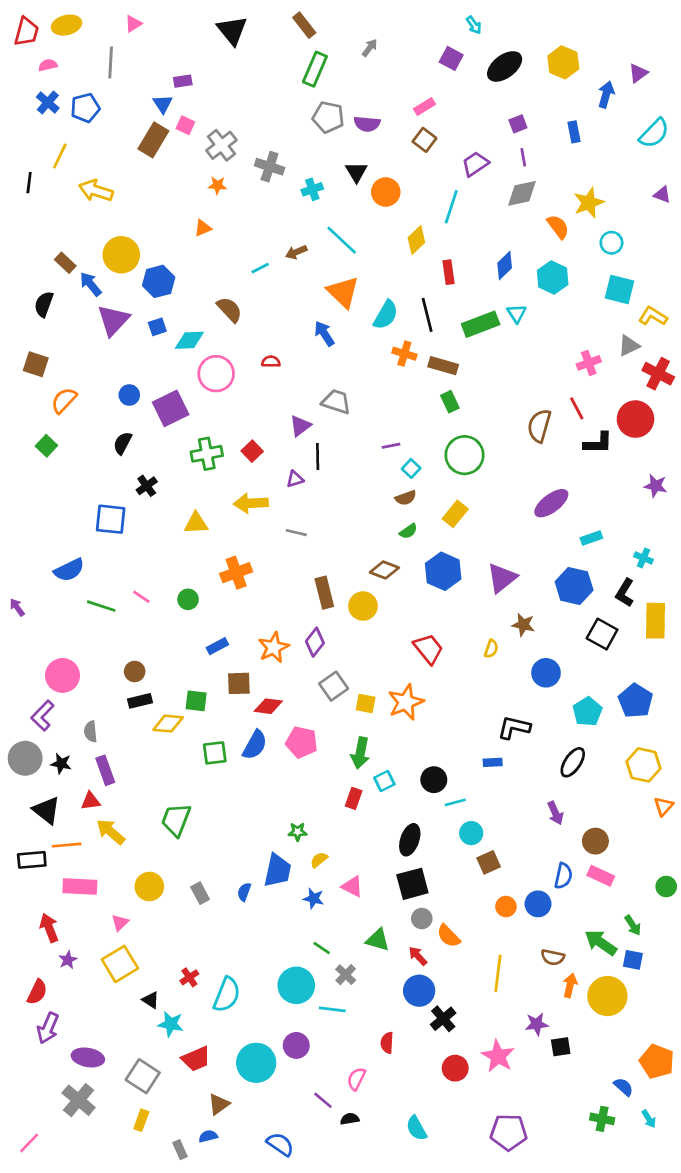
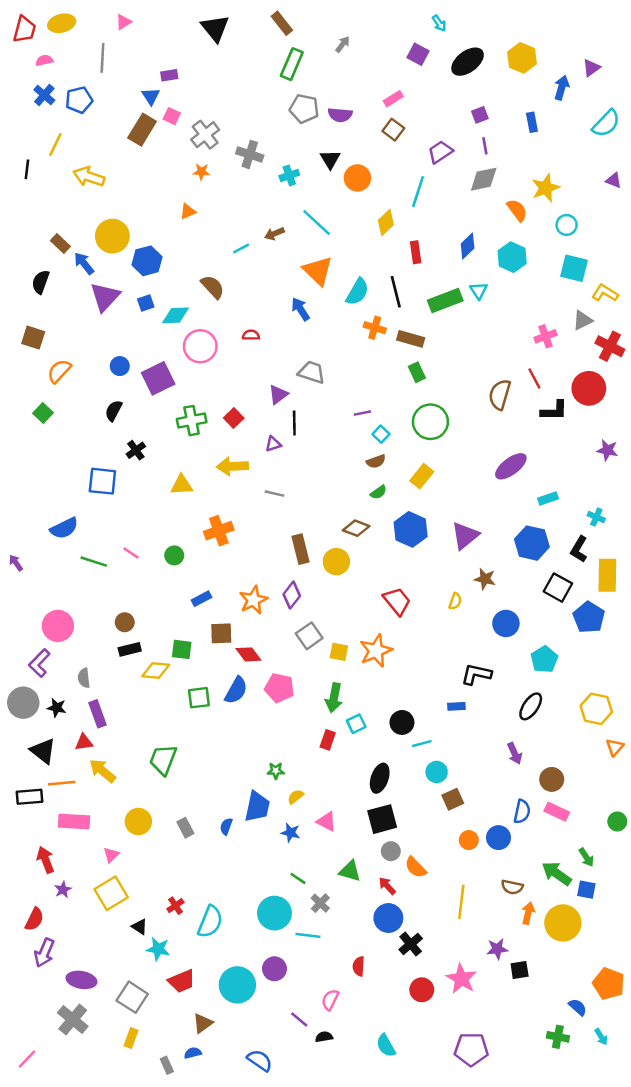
blue pentagon: (635, 701) -> (589, 617), moved
red diamond: (268, 706) -> (248, 654), turned 45

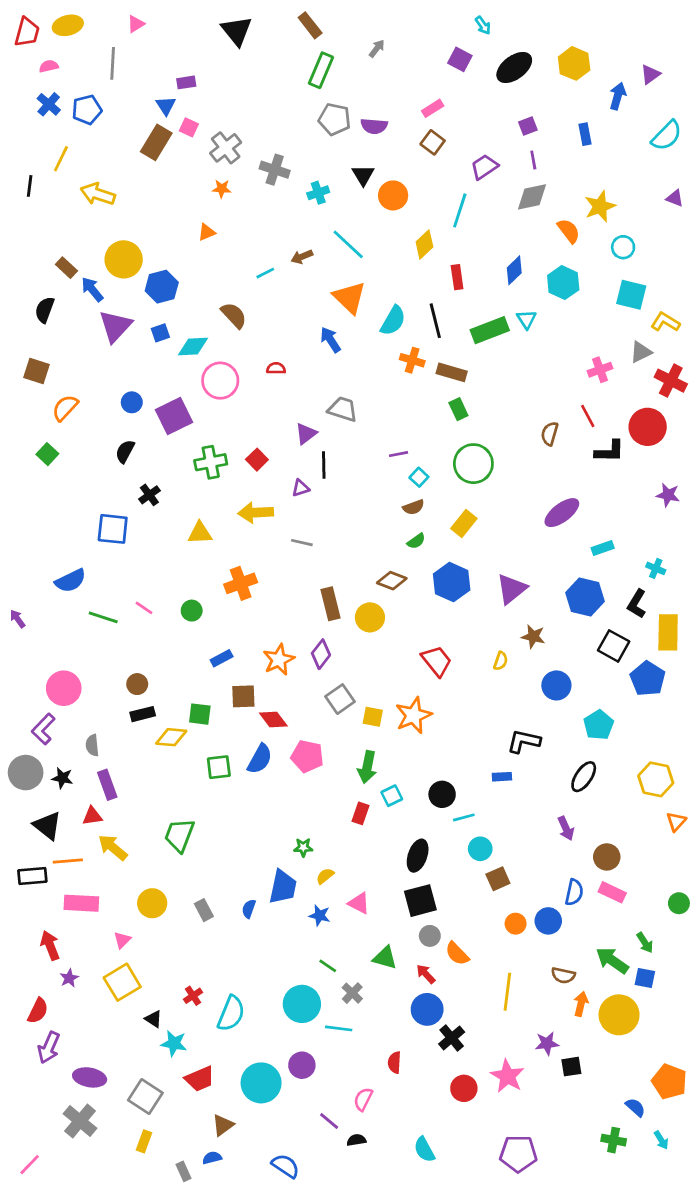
brown semicircle: (500, 395) -> (550, 434), size x0.7

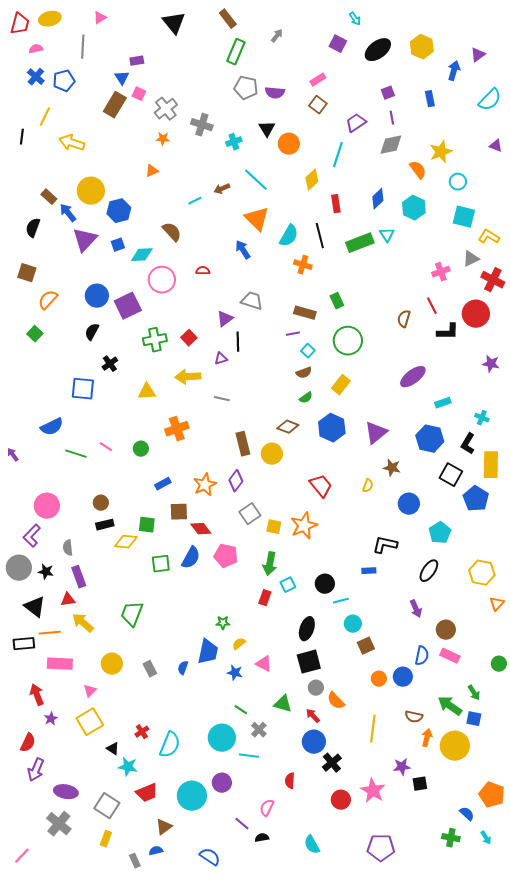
brown rectangle: (452, 372) -> (305, 313), moved
blue circle: (132, 402) -> (97, 296), size x1.5

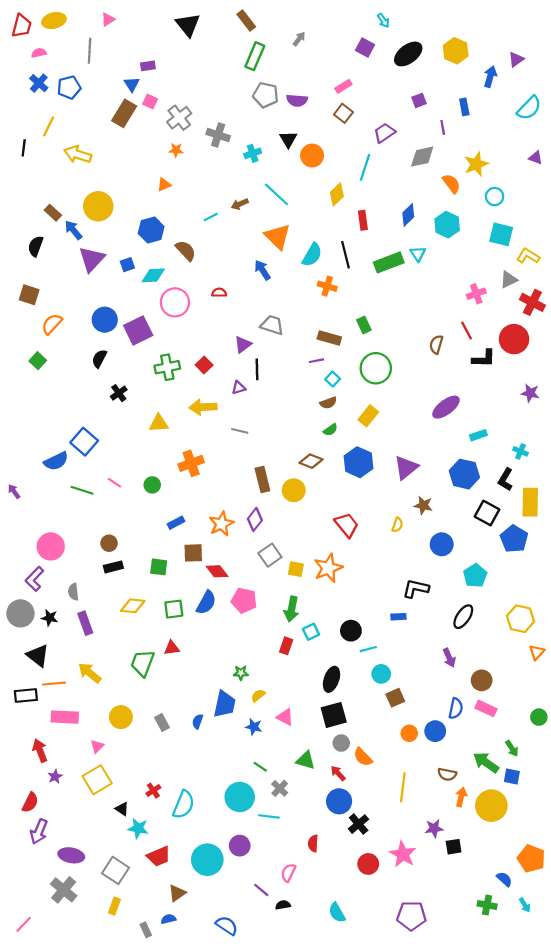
purple line: (392, 118) -> (443, 127), moved
blue hexagon: (119, 211) -> (151, 230), moved
blue square: (83, 389) -> (84, 442), moved, turned 35
yellow diamond: (126, 542) -> (133, 606), moved
red triangle: (68, 600) -> (172, 648), moved

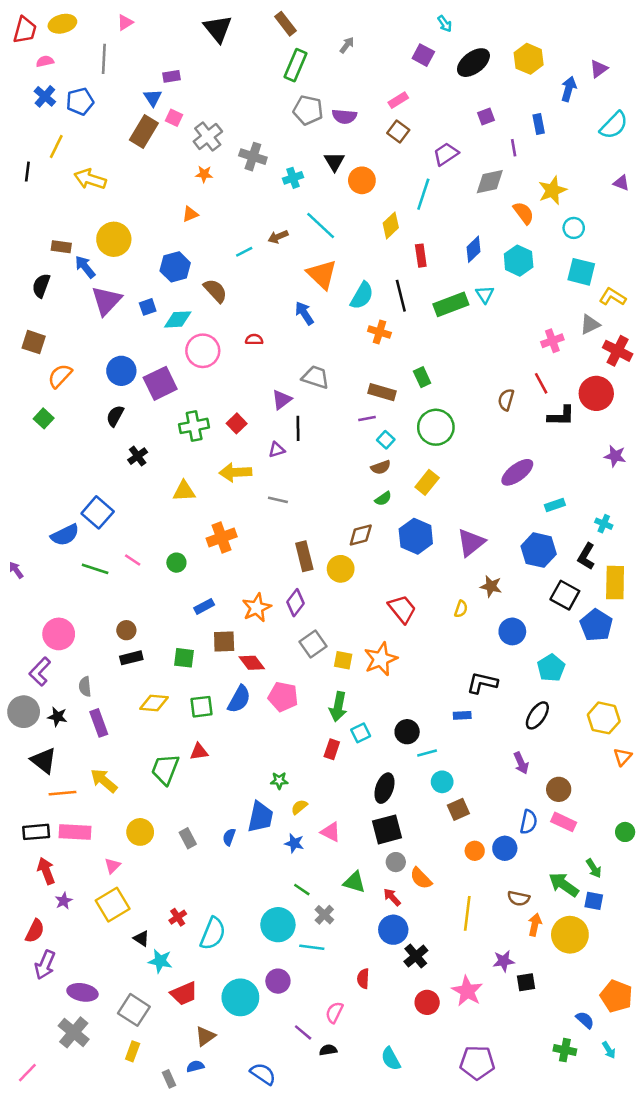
brown rectangle: (53, 213) -> (61, 247), turned -35
brown diamond: (311, 461) -> (361, 535), turned -35
black rectangle: (26, 695) -> (36, 832), moved

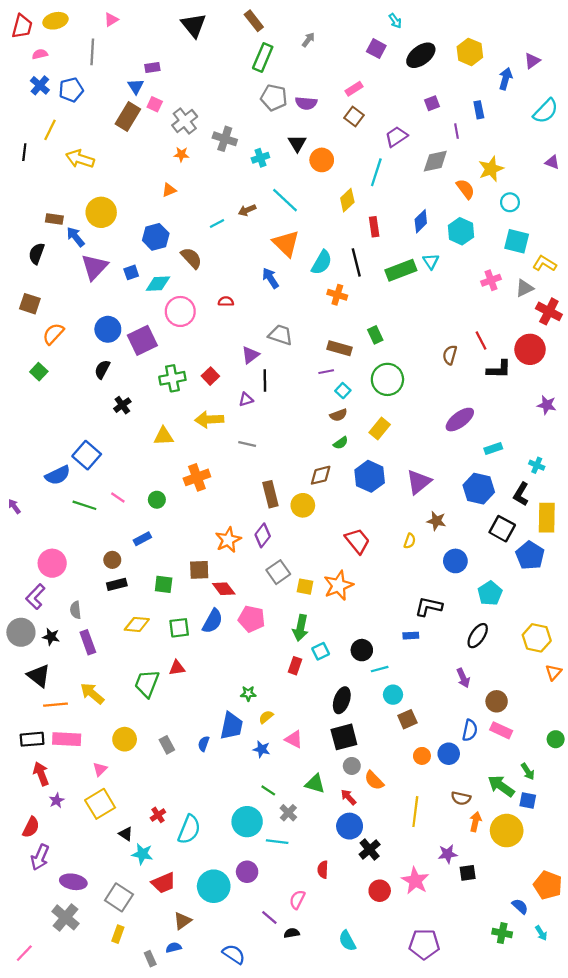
pink cross: (552, 341) -> (491, 280), moved
blue rectangle: (204, 606) -> (142, 539), moved

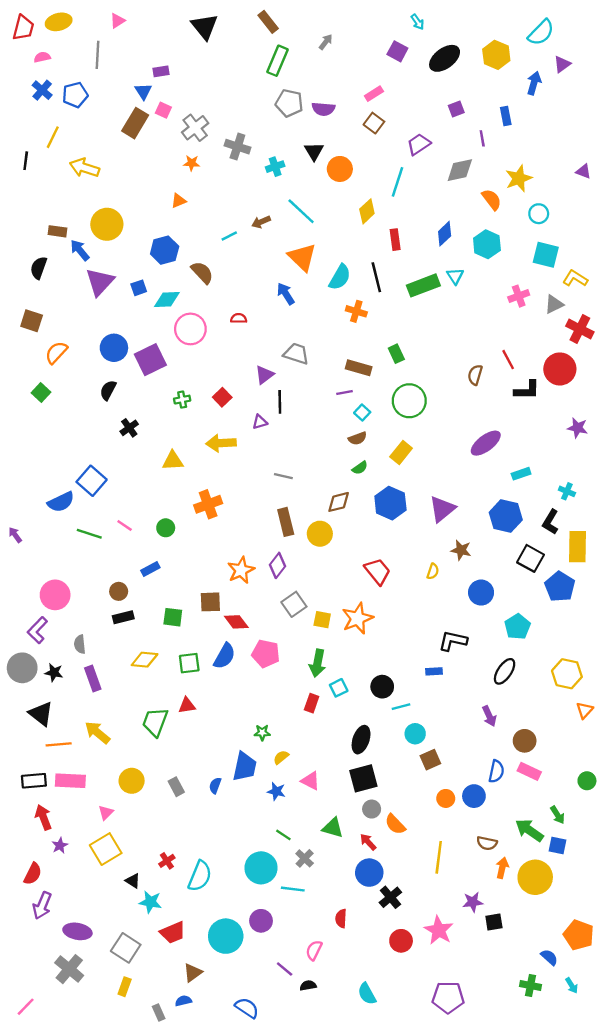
cyan semicircle: (546, 111) -> (541, 32), moved
green cross: (172, 378) -> (182, 400), size x0.6
gray line: (247, 444) -> (283, 476), moved

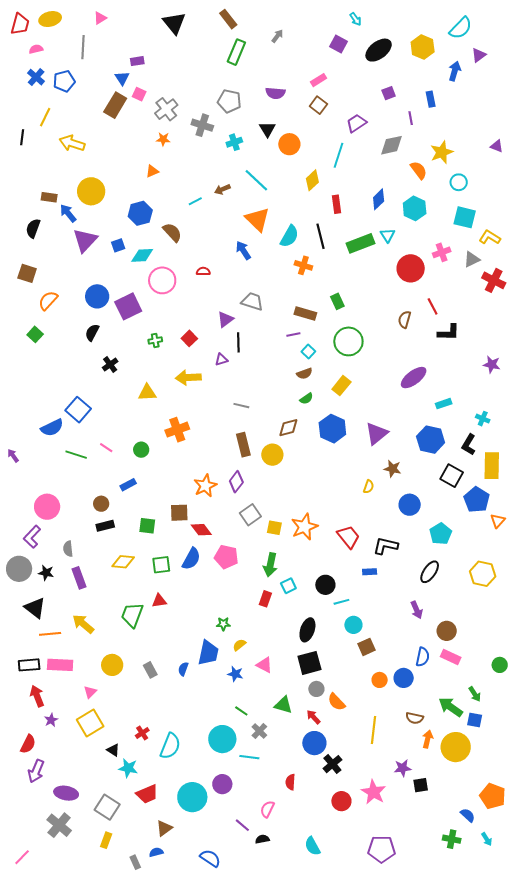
gray pentagon: (289, 103) -> (229, 101), moved
red circle: (560, 369) -> (411, 268), moved
red trapezoid: (377, 571) -> (348, 537), moved
orange triangle: (585, 710) -> (498, 521), moved

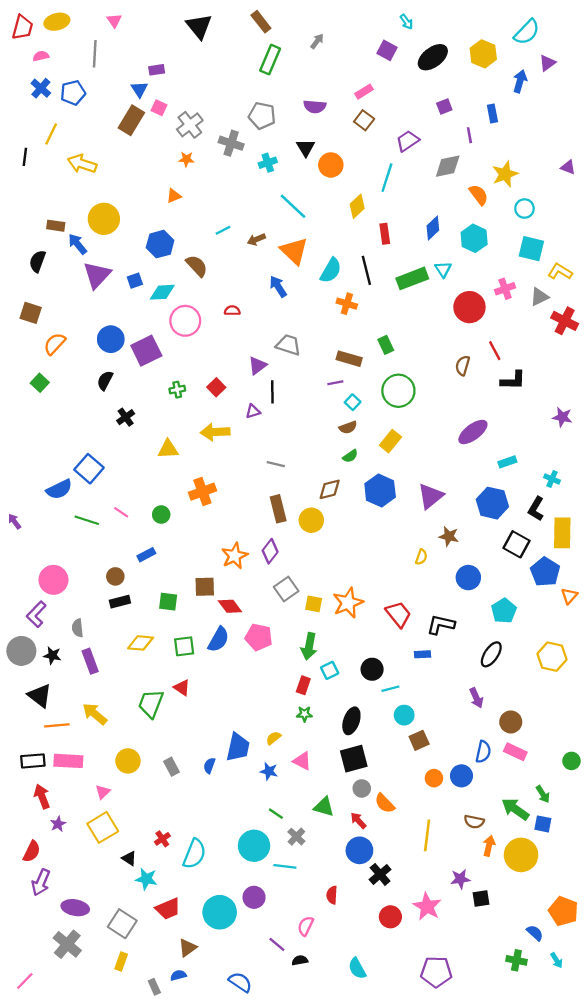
pink triangle: (100, 18) -> (114, 21), turned -32
brown arrow: (222, 189) -> (256, 239), moved
red triangle: (159, 601) -> (182, 688), turned 42
green star: (223, 624) -> (304, 714), moved

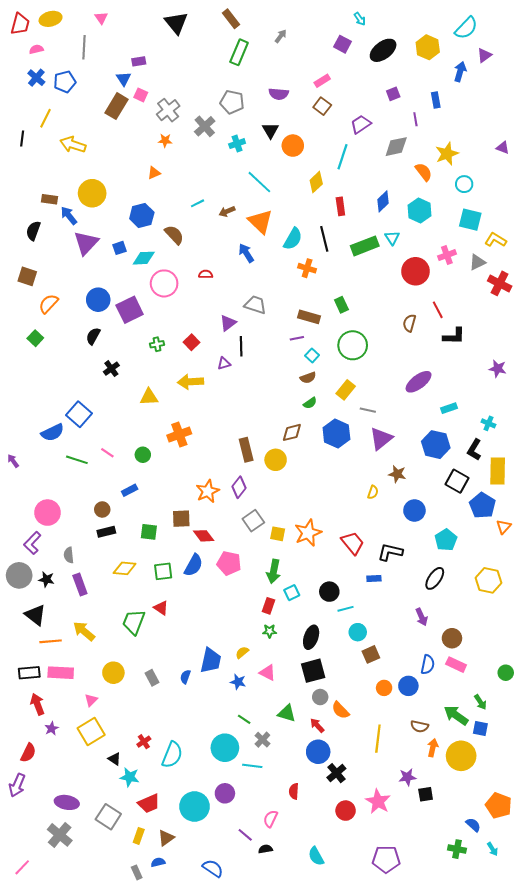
gray cross: (231, 143) -> (205, 126), turned 30
gray line: (276, 464) -> (368, 410), moved
purple arrow: (41, 882) -> (17, 785), moved
yellow rectangle: (121, 962) -> (139, 836), moved

